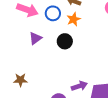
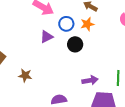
blue circle: (53, 13) -> (66, 24), moved
purple arrow: (79, 86) -> (90, 80), moved

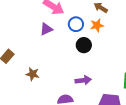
purple triangle: (47, 37) -> (46, 29), moved
purple arrow: (90, 80) -> (83, 80), moved

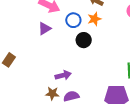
brown star: (33, 74) -> (52, 93), moved
purple arrow: (83, 80) -> (63, 75), moved

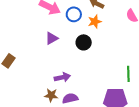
blue circle: (73, 20) -> (74, 14), moved
purple triangle: (45, 29) -> (52, 38), moved

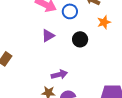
orange star: (95, 22) -> (104, 22), moved

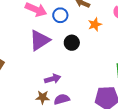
purple triangle: (48, 36) -> (40, 40), size x1.6

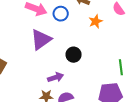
black circle: (72, 43) -> (74, 55), moved

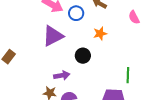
orange star: (96, 21) -> (100, 34), moved

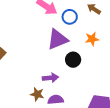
purple triangle: (53, 36) -> (58, 39), moved

